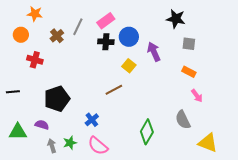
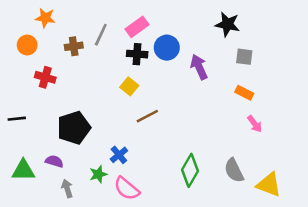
brown cross: (57, 36) -> (74, 46), turned 32
yellow square: (129, 66) -> (129, 86), moved
gray semicircle: (183, 120) -> (234, 170), moved
green star: (70, 143) -> (98, 174), moved

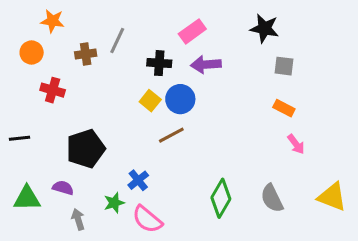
pink rectangle: (137, 27) -> (192, 31), moved
blue circle: (167, 48) -> (180, 99), moved
purple arrow: (199, 67) -> (206, 65), moved, turned -70
yellow triangle: (269, 185) -> (332, 197), moved

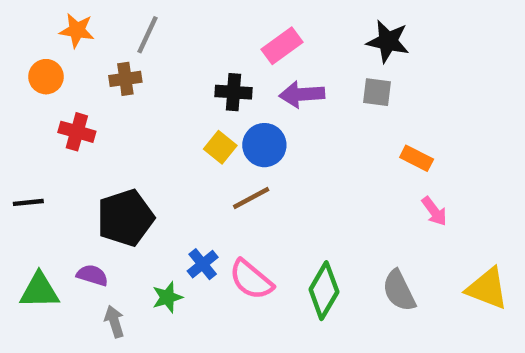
gray line: (117, 40) -> (147, 35), moved
gray square: (284, 66) -> (377, 92), moved
pink semicircle: (147, 219) -> (251, 280), moved

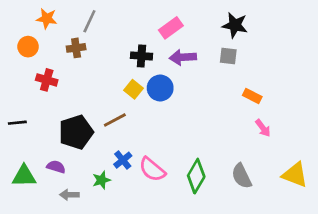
brown line: (251, 198) -> (115, 120), moved
gray arrow: (114, 322) -> (69, 195), turned -72

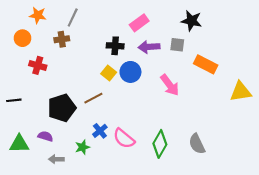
gray square: (228, 56) -> (177, 45), moved
orange rectangle: (252, 96) -> (206, 64), moved, size x1.5
pink arrow: (263, 128) -> (170, 85), moved, size x1.5
yellow triangle: (295, 175) -> (241, 92), moved, turned -30

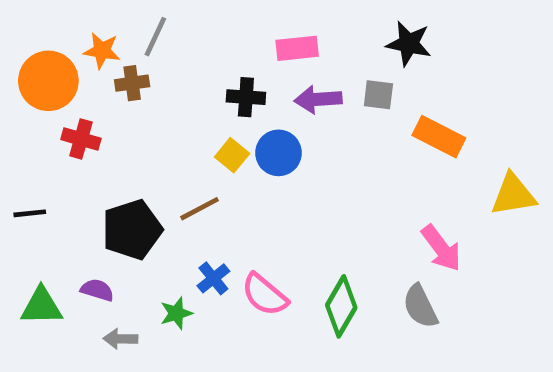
orange star: (38, 15) -> (102, 51), moved
pink rectangle: (139, 23) -> (297, 48), turned 30
orange circle: (22, 38) -> (48, 81), size x1.6
pink arrow: (170, 85) -> (441, 248), moved

